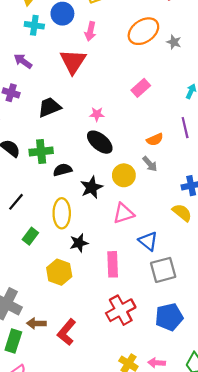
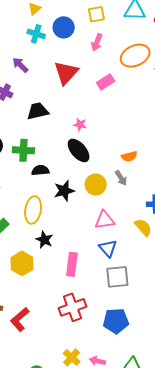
pink arrow: (90, 31) -> (97, 42), moved
pink rectangle: (141, 88) -> (106, 82), moved
pink triangle: (124, 213) -> (105, 220), moved
black star: (79, 243) -> (44, 240), turned 30

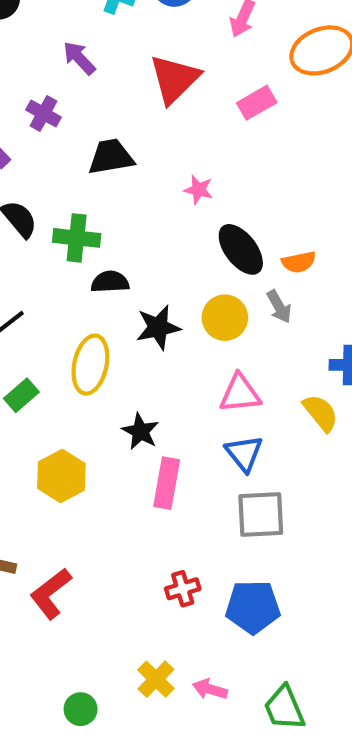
black ellipse: (79, 150) -> (241, 249), moved
black star: (44, 240) -> (140, 431), moved
red cross: (72, 307) -> (183, 589), moved, size x0.6

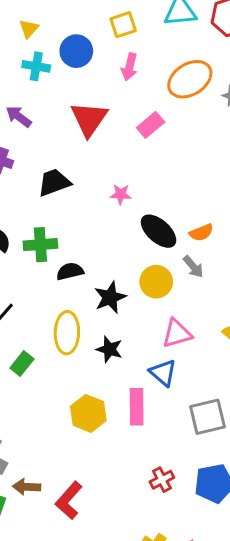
black star: (140, 431) -> (109, 349), moved
blue triangle: (244, 453) -> (163, 373), moved
yellow hexagon: (61, 476) -> (88, 413), moved

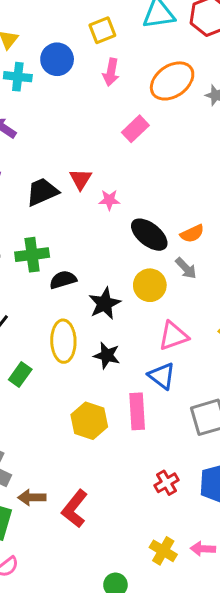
red triangle: (89, 119) -> (80, 179), moved, size x0.6

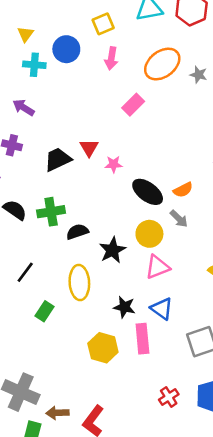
pink triangle: (173, 336) -> (157, 267), moved
black star: (107, 355) -> (124, 307), moved

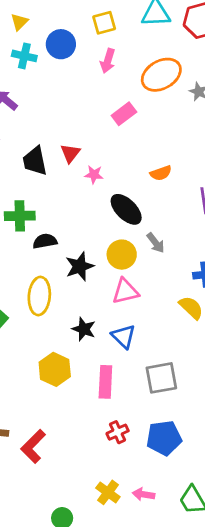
black trapezoid: (58, 159) -> (35, 161), turned -84
orange semicircle: (183, 190) -> (161, 173), moved
pink rectangle: (142, 339) -> (105, 382), moved

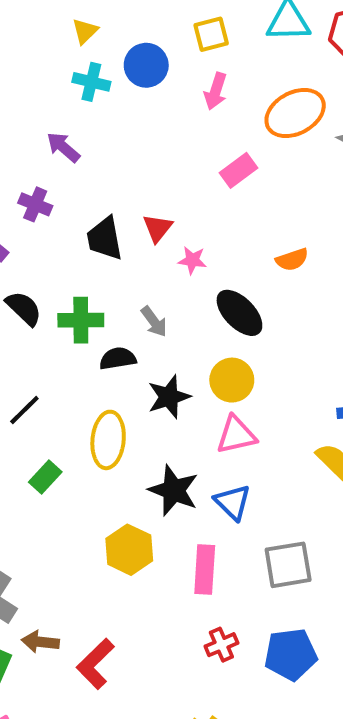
gray arrow: (156, 243) -> (154, 322), moved
black star: (84, 329) -> (174, 490), size x1.4

